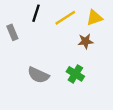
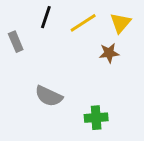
yellow triangle: (95, 18) -> (121, 23), turned -30
green cross: (75, 74) -> (96, 118), moved, turned -36

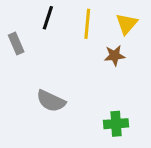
yellow line: (83, 23) -> (87, 24), turned -52
green cross: (96, 118) -> (116, 124), moved

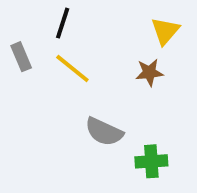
yellow line: (87, 24) -> (72, 69), moved, turned -56
gray semicircle: (51, 101) -> (104, 132), moved

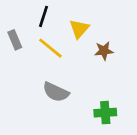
yellow triangle: (165, 31) -> (79, 29), moved
gray semicircle: (104, 132) -> (56, 92), moved

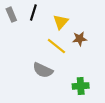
gray rectangle: (15, 40) -> (11, 15), moved
yellow line: (50, 48) -> (56, 46), moved

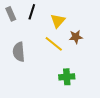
gray semicircle: (43, 70) -> (19, 52), moved, turned 60
green cross: (81, 86) -> (67, 77), moved

